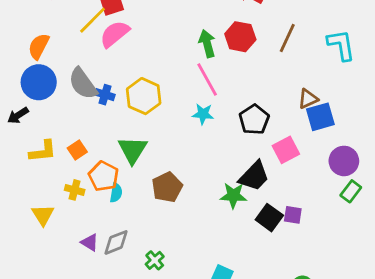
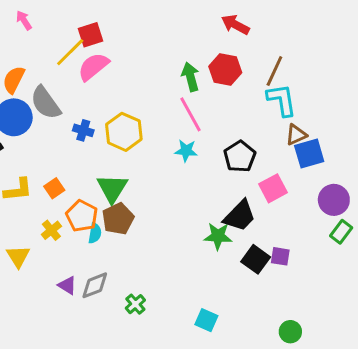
cyan L-shape: (341, 45) -> (282, 100), moved
gray semicircle: (83, 84) -> (46, 103), moved
brown pentagon: (167, 187) -> (118, 219), moved
yellow cross: (75, 190) -> (51, 230), turned 36

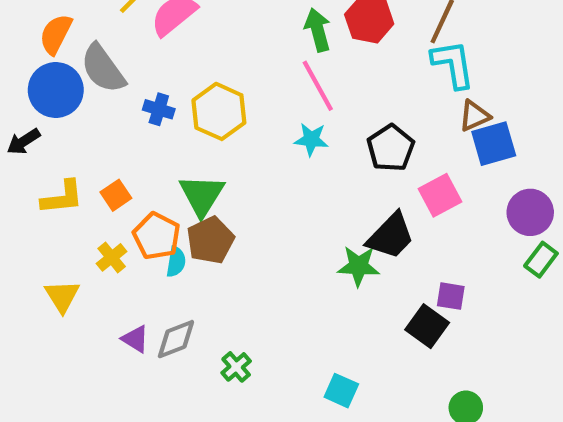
black square: (256, 259) -> (427, 326), moved

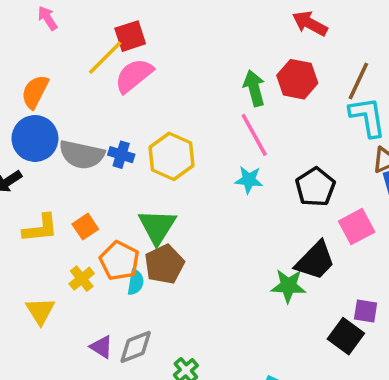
gray semicircle: (103, 69) -> (82, 155), moved, turned -42

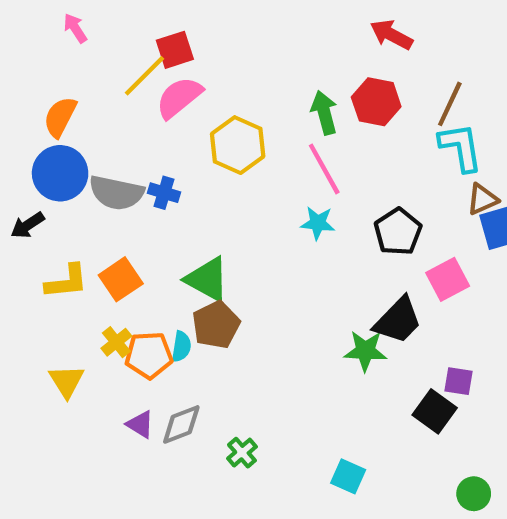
yellow hexagon: (172, 156) -> (238, 145), moved
orange square: (85, 227) -> (121, 279), size x1.4
green triangle: (157, 227) -> (207, 279), turned -33
orange pentagon: (119, 261) -> (149, 355), moved, turned -30

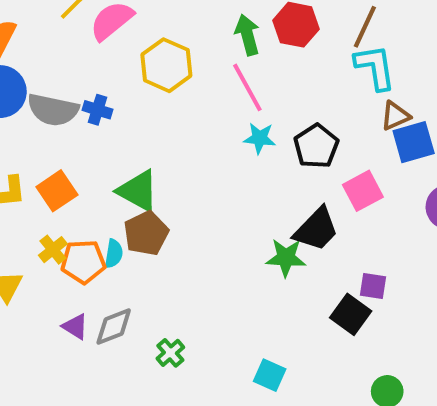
cyan star: (318, 223) -> (260, 138), moved

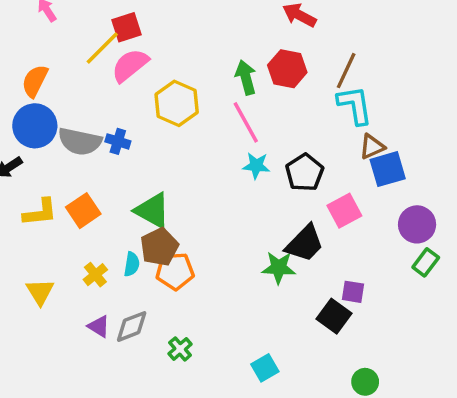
yellow cross: (53, 250) -> (95, 275), moved
orange pentagon: (83, 262) -> (175, 271), moved
cyan square: (270, 375) -> (265, 368), turned 36

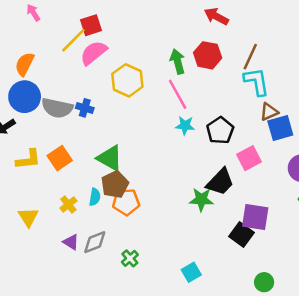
purple square: (353, 292) -> (255, 217), size x1.6

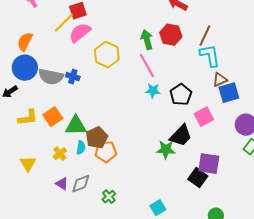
green triangle: (110, 158) -> (76, 126), moved, turned -30

